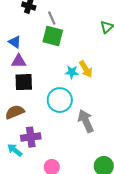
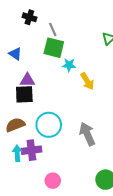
purple triangle: (19, 61) -> (27, 80), moved
cyan star: (72, 72) -> (69, 65), moved
cyan circle: (60, 100) -> (49, 125), moved
cyan arrow: (15, 150) -> (17, 153), moved, turned 49

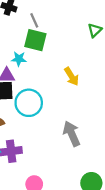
cyan star: (69, 65) -> (19, 59), moved
cyan circle: (49, 125) -> (29, 103), moved

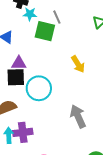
gray line: (34, 20) -> (57, 17), moved
cyan star: (19, 59) -> (30, 14), moved

